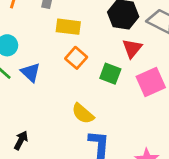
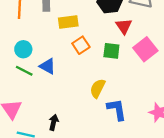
orange square: (76, 58) -> (81, 45), turned 30
yellow semicircle: (83, 114) -> (98, 88), turned 90

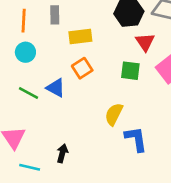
orange square: (81, 45) -> (82, 68), moved
cyan circle: (23, 49) -> (25, 52), moved

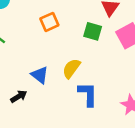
blue triangle: (56, 88) -> (40, 75), moved
black arrow: (62, 153) -> (19, 96), turned 35

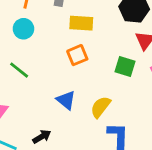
blue triangle: (40, 75) -> (66, 100), moved

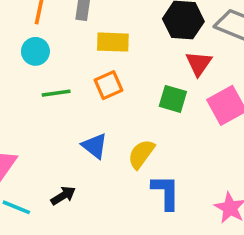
green line: (19, 70) -> (56, 93), moved, turned -45

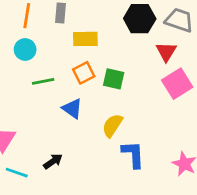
red triangle: (199, 63) -> (166, 52), moved
green square: (173, 99) -> (114, 79), moved
blue triangle: (95, 146) -> (72, 109), moved

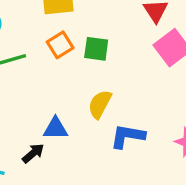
blue triangle: (72, 109) -> (55, 128), moved, turned -30
blue L-shape: (133, 154) -> (127, 136), turned -72

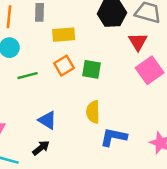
yellow semicircle: (100, 104) -> (93, 112), turned -30
blue triangle: (55, 128) -> (47, 120), moved, turned 30

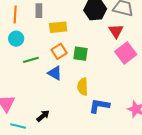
blue triangle: (47, 120) -> (55, 73), moved

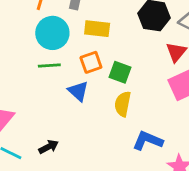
cyan circle: (16, 39) -> (52, 33), moved, size x1.5
yellow semicircle: (83, 87) -> (123, 104), moved
blue L-shape: (99, 106) -> (148, 141), moved

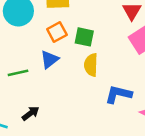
green line: (49, 65) -> (18, 73), moved
blue triangle: (78, 91) -> (49, 59), turned 48

